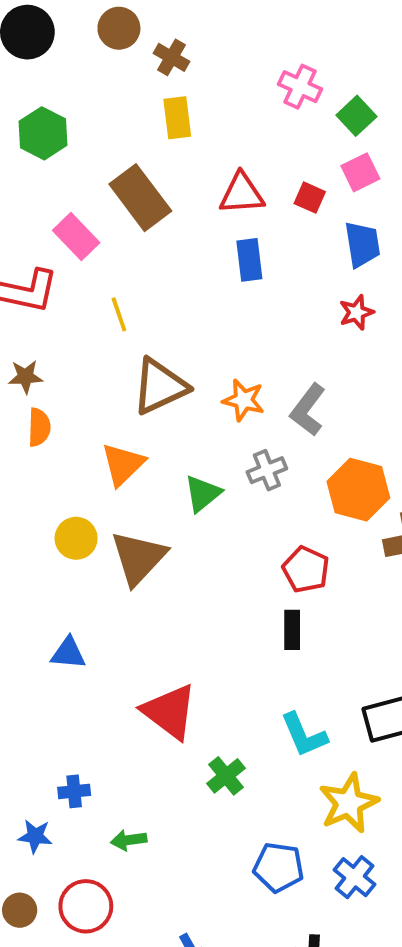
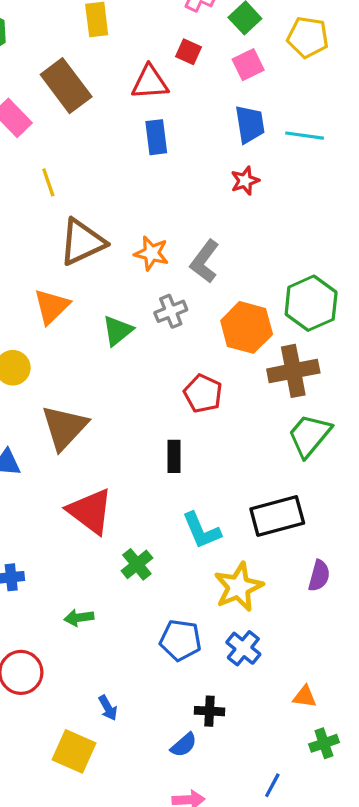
red square: (310, 198) -> (189, 52), moved
brown triangle: (138, 558) -> (64, 427), moved
black rectangle: (292, 630) -> (174, 456), moved
green arrow: (129, 840) -> (79, 618), moved

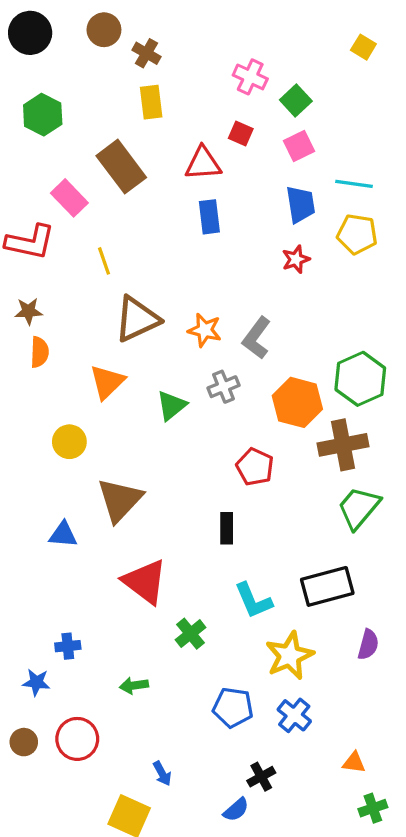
yellow pentagon: (308, 37) -> (357, 234), moved
cyan line: (305, 136) -> (354, 184), moved
black cross: (209, 711) -> (261, 777), turned -32

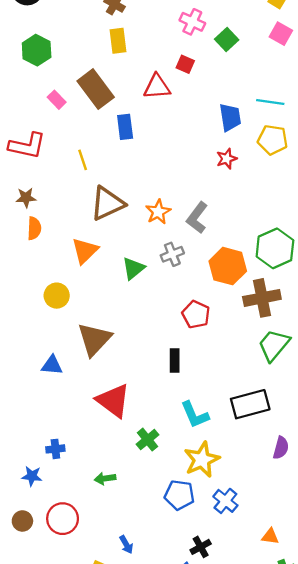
pink square: (299, 146) -> (281, 34), moved, turned -35
pink rectangle: (69, 198) -> (57, 100), moved, size x0.7
blue rectangle: (209, 217) -> (125, 127), moved
orange star: (205, 330) -> (158, 212), turned 30
yellow star: (290, 656) -> (202, 460), moved

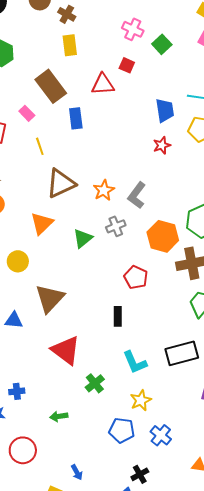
pink rectangle: (57, 100) -> (27, 113), moved
yellow star: (202, 460) -> (141, 400), size x0.7

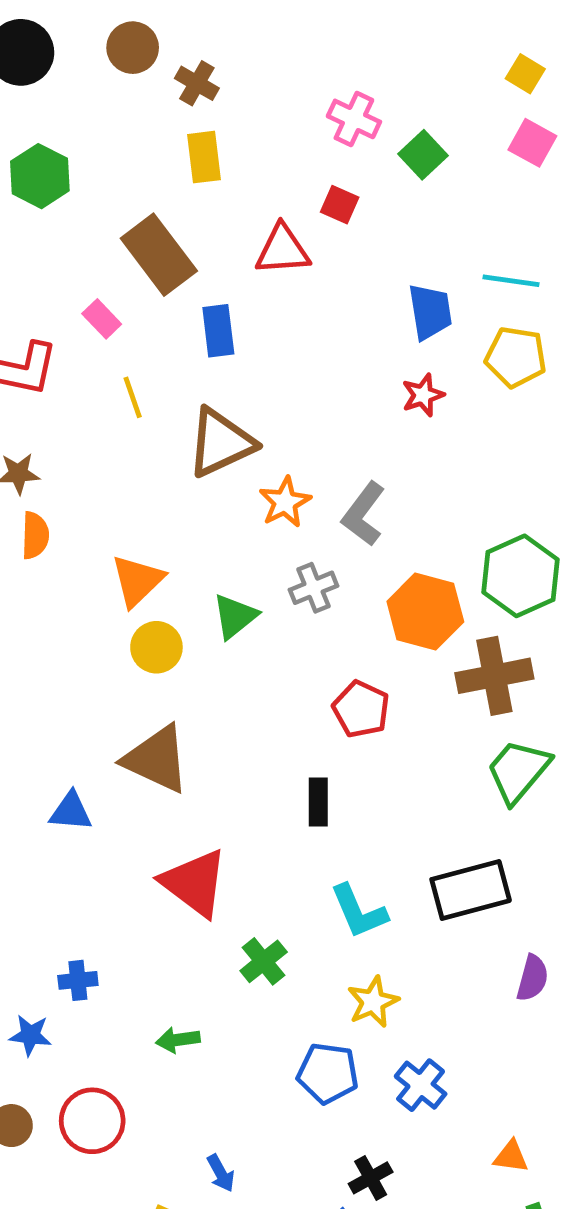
brown triangle: (61, 183) -> (221, 443), moved
yellow circle: (18, 261) -> (156, 647), moved
brown triangle: (50, 298) -> (156, 759), turned -48

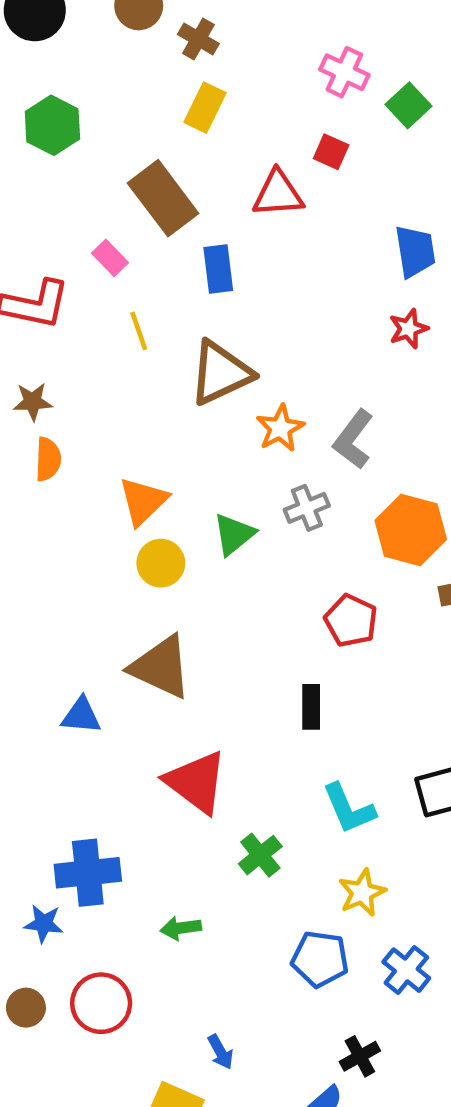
yellow rectangle: (204, 157) -> (205, 108), turned 33
blue cross: (78, 980) -> (88, 873), size x1.8

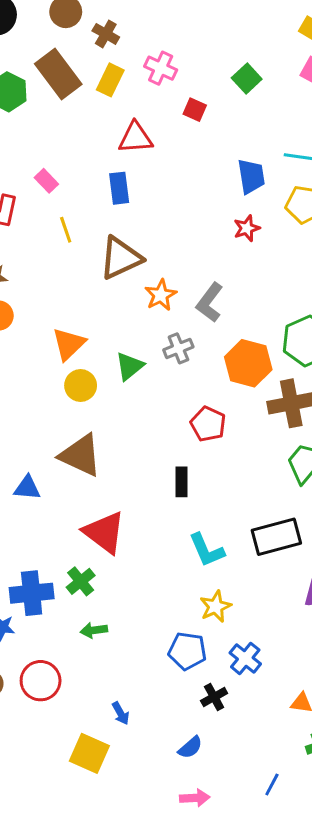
pink cross: (344, 72) -> (161, 68), moved
red triangle: (278, 194) -> (135, 138), moved
brown rectangle: (163, 198) -> (58, 74), moved
green cross: (260, 855) -> (81, 581), moved
black cross: (360, 1056) -> (214, 697), moved

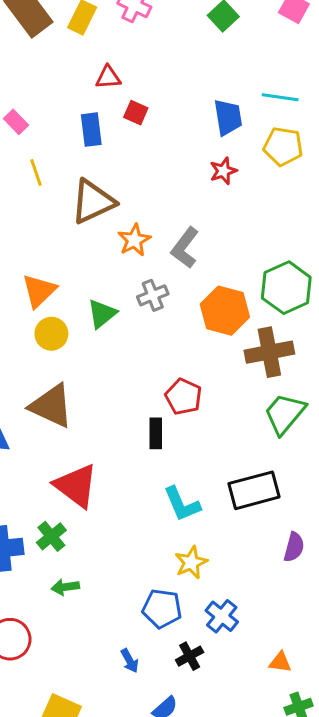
red square: (195, 110) -> (136, 113), moved
red triangle: (135, 138) -> (108, 77), size x0.7
red pentagon: (208, 424) -> (183, 397), moved
blue arrow: (121, 713) -> (130, 661), moved

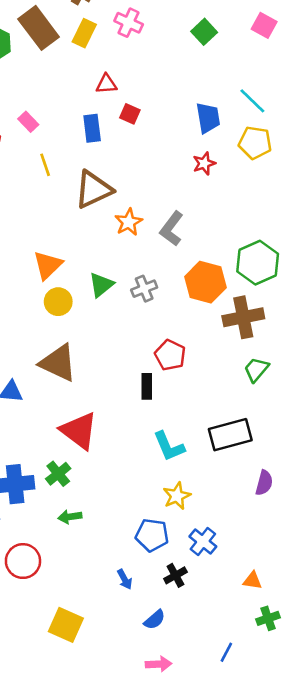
cyan line: (280, 97) -> (252, 101), turned 36
gray cross: (153, 295) -> (144, 289), moved
green trapezoid: (285, 414) -> (256, 369), size x0.7

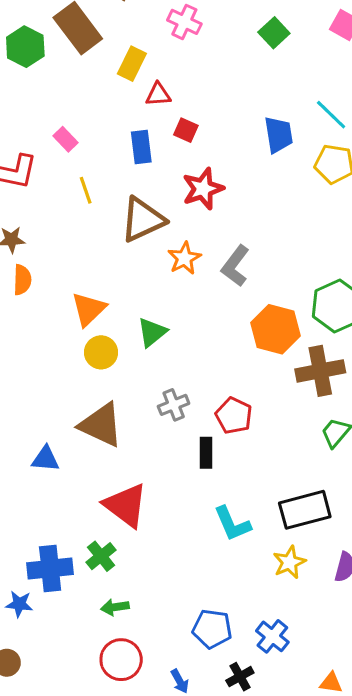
yellow rectangle: (84, 33) -> (132, 64), moved
red star: (204, 163) -> (203, 189), moved, size x1.5
gray cross: (144, 289) -> (174, 405), moved
yellow star: (177, 496) -> (289, 562), moved
red circle: (23, 561) -> (121, 660), moved

